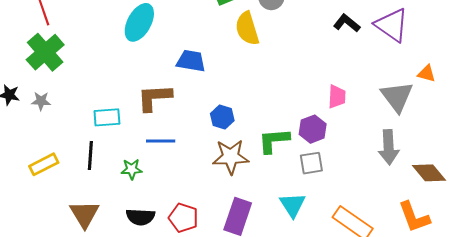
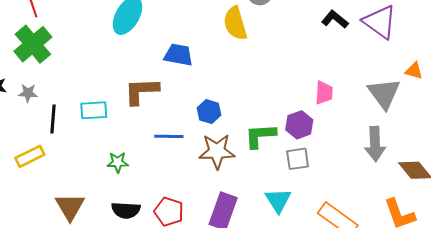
blue line: (161, 141) -> (169, 136), moved
black line: (90, 155) -> (53, 119), moved

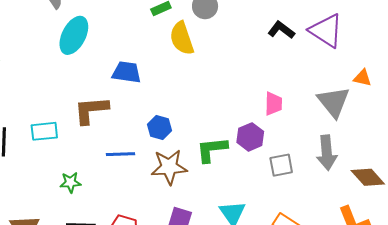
gray square: (298, 159) -> (281, 165), moved

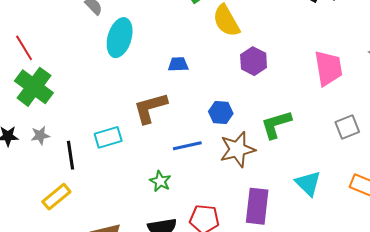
blue trapezoid: (127, 72) -> (178, 64), size x0.7
pink trapezoid: (273, 104) -> (328, 68), size x1.5
purple hexagon: (250, 137) -> (254, 61), moved
green star: (70, 182) -> (160, 181), moved, turned -30

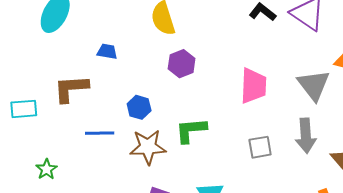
green star: (160, 181) -> (46, 169), moved

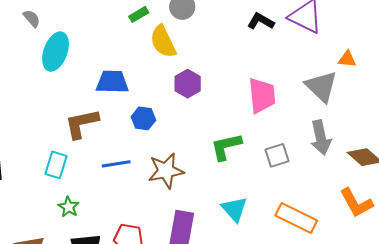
blue trapezoid: (107, 51) -> (112, 82), size x1.6
blue hexagon: (139, 107) -> (143, 118), moved
cyan rectangle: (24, 109) -> (56, 165), moved, turned -60
green L-shape: (191, 130) -> (226, 147), moved

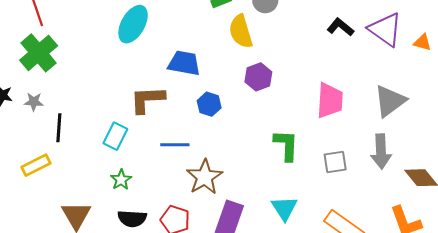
orange triangle: (347, 59) -> (422, 42), moved
gray triangle: (321, 86) -> (390, 101), turned 30
green L-shape: (226, 147) -> (286, 145), turned 96
brown star: (166, 171) -> (205, 177), moved, turned -30

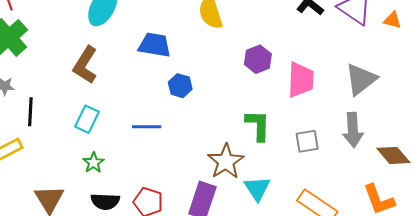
purple hexagon: (258, 77) -> (258, 59), moved
brown L-shape: (147, 99) -> (85, 65), moved, turned -54
brown star: (205, 177) -> (226, 161), moved

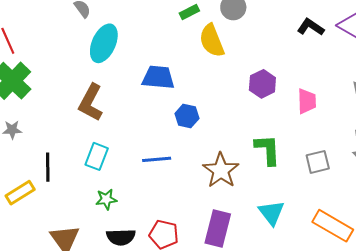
pink trapezoid: (301, 80) -> (307, 101), size x0.7
black line: (30, 112) -> (48, 167), moved
brown star: (226, 161) -> (221, 170), moved
green star: (93, 163) -> (106, 199), turned 30

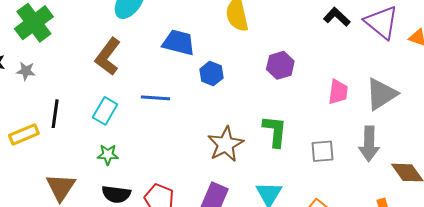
pink trapezoid: (307, 101) -> (338, 92), moved
blue hexagon: (187, 116) -> (211, 74), moved
blue line: (157, 159) -> (155, 98), moved

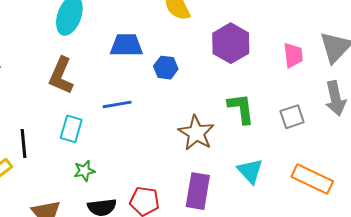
purple hexagon: (280, 65) -> (231, 43), size x1.4

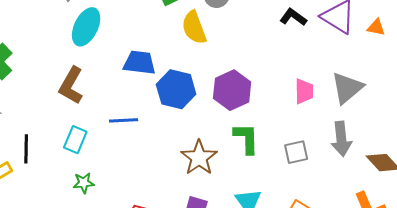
purple hexagon: (231, 43) -> (232, 90), moved
blue hexagon: (166, 68) -> (176, 89), size x1.6

